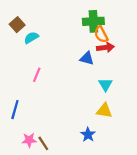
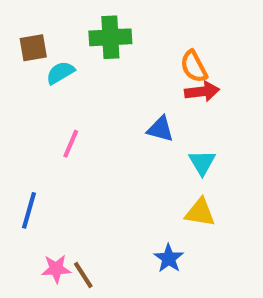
green cross: (93, 21) -> (110, 37), moved
brown square: (17, 25) -> (33, 48), turned 32
blue triangle: (87, 58) -> (160, 129), moved

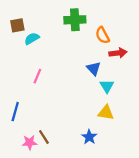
green cross: (110, 37) -> (75, 20), moved
red arrow: (202, 92) -> (118, 53), moved
blue triangle: (160, 129) -> (94, 68), moved, turned 32
brown line: (83, 275) -> (44, 137), moved

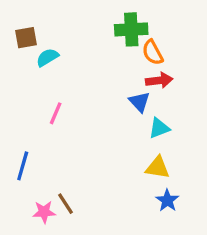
green cross: (75, 20) -> (131, 29), moved
red arrow: (118, 53) -> (159, 80), moved
cyan triangle: (107, 86) -> (159, 128), turned 40
blue star: (89, 137) -> (167, 200), moved

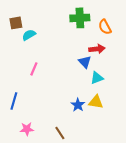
orange semicircle: (153, 52) -> (105, 27), moved
blue star: (167, 200) -> (78, 105), moved
brown line: (65, 204) -> (60, 133), moved

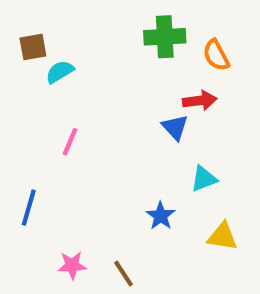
cyan triangle: (97, 78) -> (204, 179), moved
yellow triangle: (96, 102) -> (222, 236), moved
pink star: (27, 129) -> (72, 265), moved

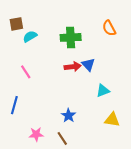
green cross: (165, 37) -> (71, 37), moved
red arrow: (200, 101) -> (73, 67), moved
pink line: (70, 142) -> (26, 72), moved, turned -56
blue star: (161, 216) -> (68, 116), moved

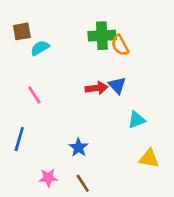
orange semicircle: (109, 28) -> (120, 45), moved
green cross: (71, 37) -> (102, 36), moved
blue star: (68, 116) -> (79, 147), moved

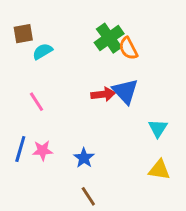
green cross: (102, 36) -> (109, 38), turned -32
blue triangle: (117, 85) -> (125, 91), size x1.4
cyan triangle: (137, 120) -> (158, 128), moved, turned -36
pink star: (48, 178) -> (43, 151), moved

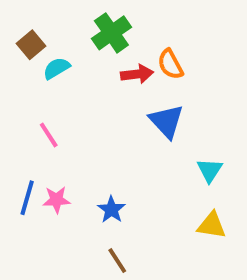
brown square: (23, 34) -> (31, 45), turned -30
green cross: (109, 38) -> (111, 33), moved
red arrow: (103, 94) -> (137, 74), moved

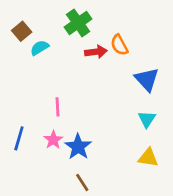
blue triangle: (166, 121) -> (147, 79), moved
pink line: (49, 135) -> (57, 107), moved, turned 30
pink star: (56, 200) -> (53, 140), moved, turned -30
blue star: (111, 210) -> (78, 147), size x1.4

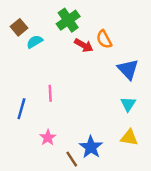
red arrow: (96, 52) -> (84, 45), turned 36
blue line: (19, 138) -> (21, 109), moved
pink star: (53, 140) -> (48, 138), moved
blue star: (78, 147) -> (91, 147), moved

